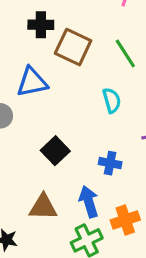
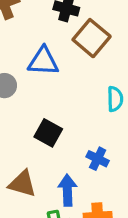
black square: (55, 151) -> (48, 133), turned -32

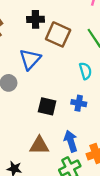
blue triangle: (43, 61) -> (30, 59), turned -35
blue cross: (98, 159) -> (79, 103), moved

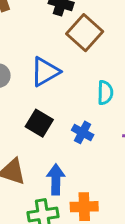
blue triangle: (30, 59) -> (45, 72), moved

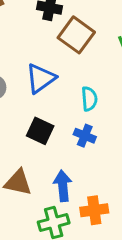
cyan semicircle: (105, 93) -> (89, 99), moved

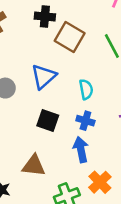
blue arrow: (63, 186) -> (81, 150), moved
orange cross: (94, 210) -> (100, 182), turned -30

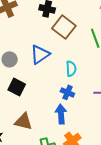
black square: (48, 120) -> (17, 87), moved

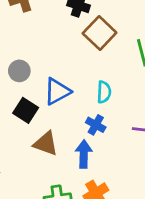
blue triangle: (40, 55) -> (57, 91), moved
brown triangle: (23, 122) -> (46, 144), moved

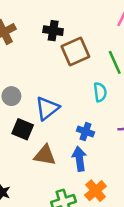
brown square: (100, 33) -> (75, 51), turned 32
cyan semicircle: (104, 92) -> (100, 92), moved

